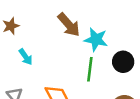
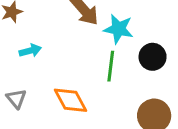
cyan arrow: (26, 57) -> (30, 51), turned -70

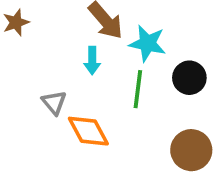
cyan arrow: (30, 51) -> (92, 61), moved, turned 105
gray triangle: (16, 99) -> (54, 102), moved

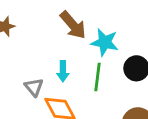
cyan arrow: (92, 61) -> (63, 71), moved

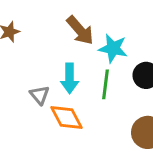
cyan arrow: (63, 71) -> (70, 78), size x1.4

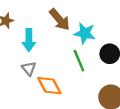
cyan arrow: (70, 78) -> (29, 40), moved
green line: (106, 84) -> (79, 61), turned -30

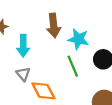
brown arrow: (60, 20) -> (54, 26), turned 35

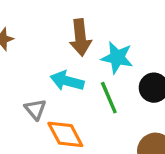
cyan arrow: (23, 46) -> (67, 81), moved, turned 105

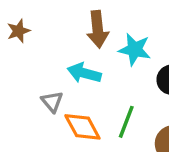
green line: (109, 98) -> (126, 122), moved, turned 44

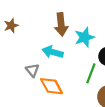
cyan star: (135, 49) -> (85, 37), turned -30
green line: (126, 122) -> (91, 73), moved

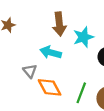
green line: (91, 73) -> (81, 93), moved

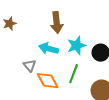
cyan star: (83, 37) -> (77, 46), moved
green line: (81, 93) -> (74, 74), moved

